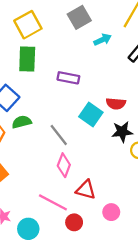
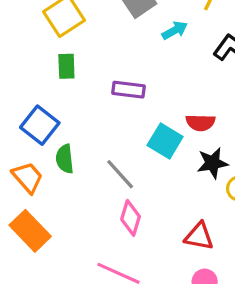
green rectangle: (27, 59) -> (66, 66), size x0.7
green semicircle: (22, 122) -> (65, 159), turned -78
red triangle: (86, 190) -> (199, 236), moved

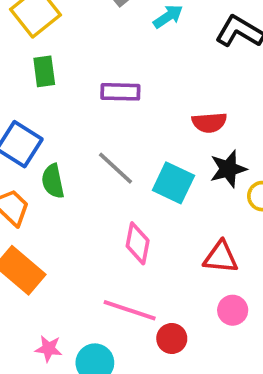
cyan square: (165, 141) -> (173, 183), moved
gray line: (120, 174) -> (115, 168), moved

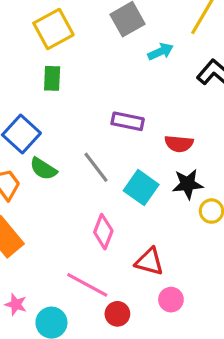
purple rectangle: (120, 92) -> (128, 121), moved
green semicircle: (53, 181) -> (43, 169), turned -56
red triangle: (221, 257) -> (149, 262), moved

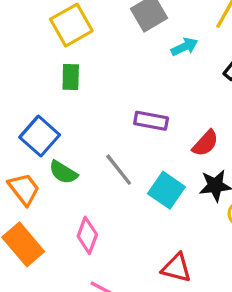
red semicircle: (179, 144) -> (205, 143), turned -52
pink diamond: (103, 232) -> (87, 235), moved

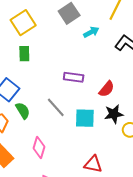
green semicircle: (63, 172) -> (23, 111), turned -150
cyan square: (166, 190) -> (85, 118), turned -30

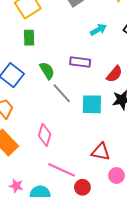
cyan arrow: (91, 32) -> (98, 30), moved
green semicircle: (23, 111) -> (47, 71), moved

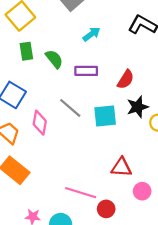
cyan arrow: (98, 30) -> (92, 34), moved
green semicircle: (47, 71) -> (54, 59), moved
pink diamond: (45, 135) -> (40, 123), moved

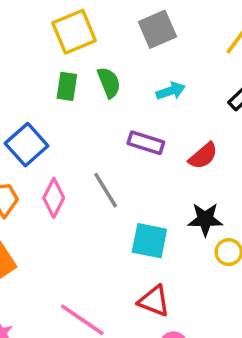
green semicircle: (54, 59) -> (109, 83), moved
red semicircle: (126, 79) -> (203, 156), moved
cyan square: (105, 116) -> (149, 241), moved

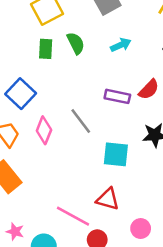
purple rectangle: (146, 143) -> (117, 96), moved
red triangle: (154, 301) -> (108, 199), moved

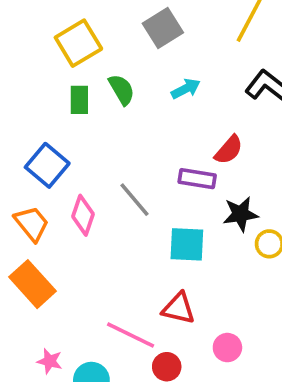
purple rectangle: (117, 96) -> (197, 179), moved

